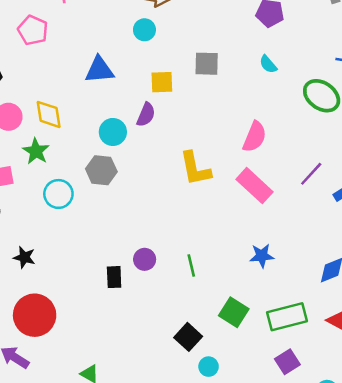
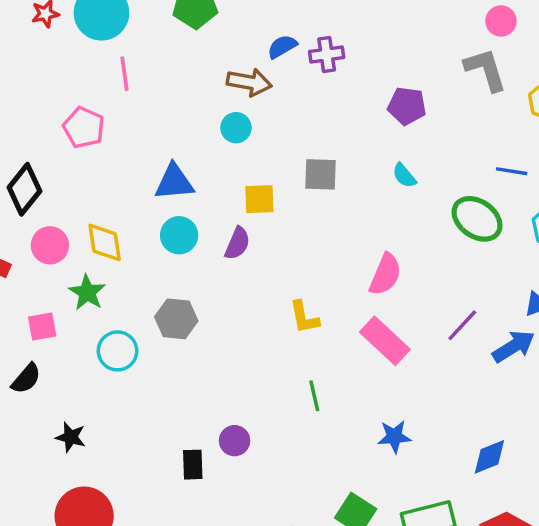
cyan circle: (113, 132) -> (179, 235), moved
yellow L-shape: (195, 169) -> (304, 317), size x0.7
green line: (191, 266) -> (314, 396), moved

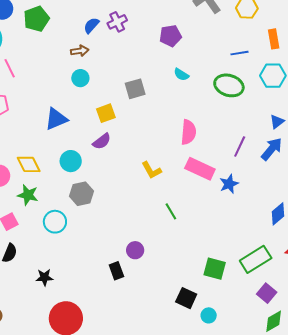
brown arrow: (249, 82) -> (80, 51), size x0.7
cyan circle: (179, 235) -> (71, 161), moved
purple semicircle: (237, 243) -> (102, 141), turned 48
blue star: (394, 437) -> (229, 184), moved

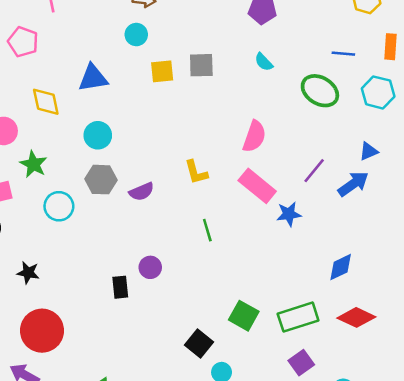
yellow square: (106, 113) -> (162, 71), moved
purple semicircle: (102, 141) -> (142, 192), moved
yellow diamond: (29, 164) -> (46, 102), moved

